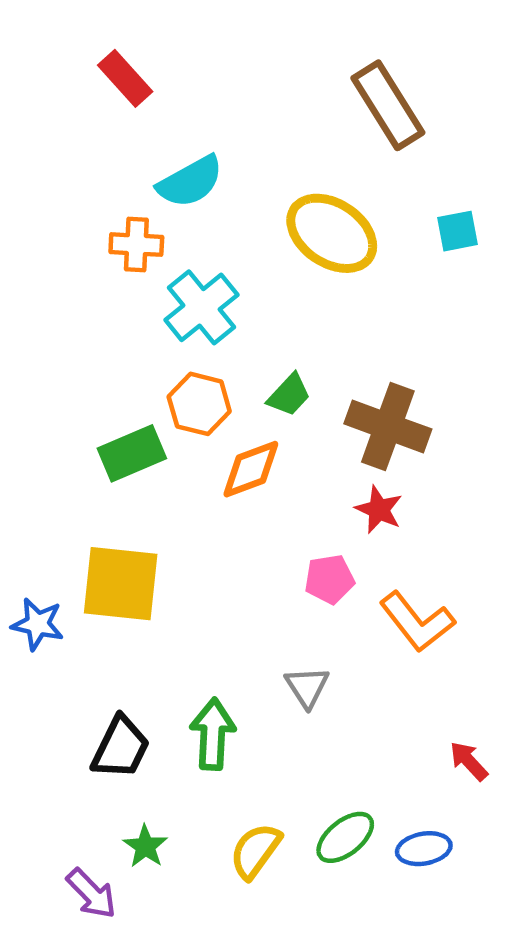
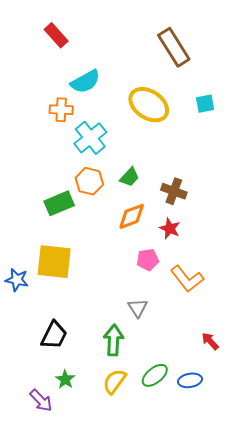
brown cross: (388, 426) -> (174, 191), size x0.7
orange diamond: (251, 469) -> (132, 216), moved
green arrow: (213, 734) -> (113, 340), moved

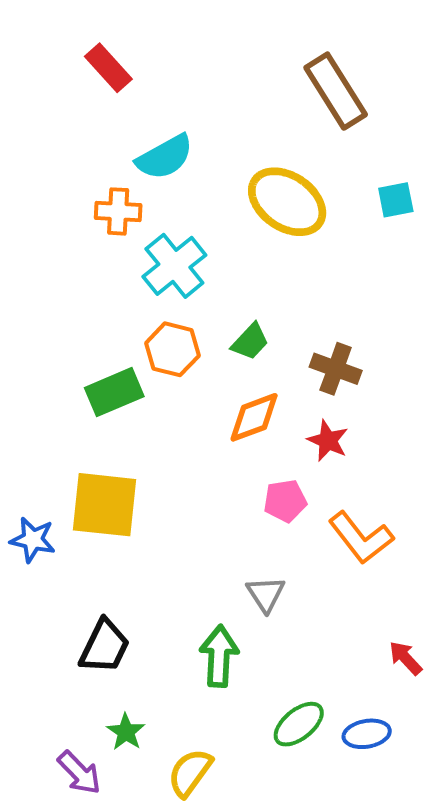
yellow semicircle: (114, 381) -> (190, 773), moved

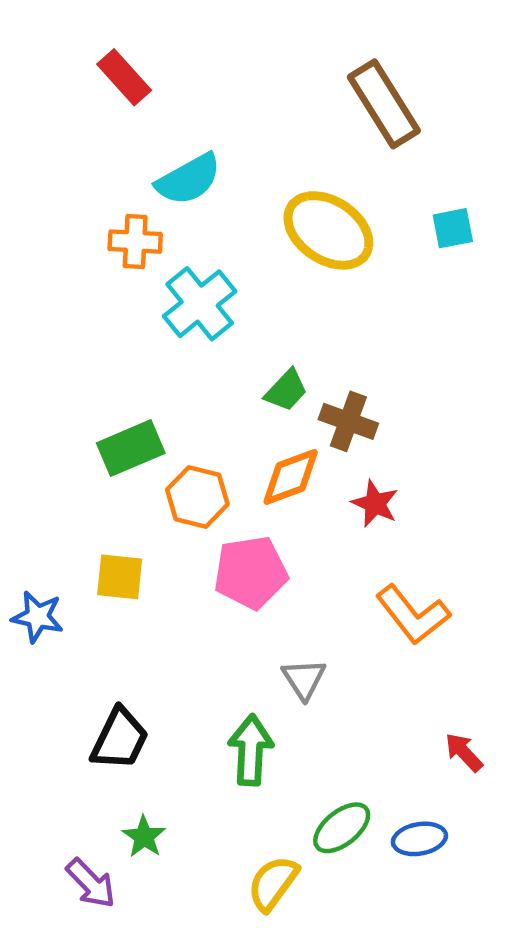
orange hexagon: (172, 349) -> (197, 497), moved
brown cross: (336, 369) -> (348, 421), moved
pink pentagon: (285, 501) -> (251, 572), moved, size x1.5
yellow square: (105, 505) -> (120, 577), size x0.6
yellow semicircle: (190, 773) -> (273, 883), moved

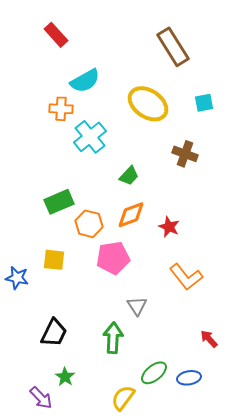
brown cross: (348, 421) -> (185, 154), moved

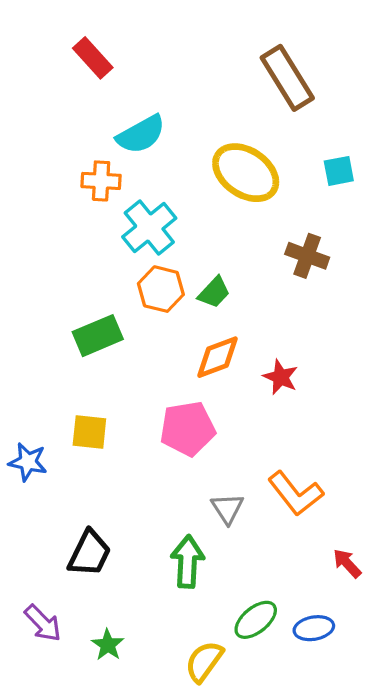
orange hexagon: (89, 224) -> (161, 289), moved
orange L-shape: (186, 277) -> (296, 494), moved
green star: (65, 377) -> (108, 645), moved
purple arrow: (41, 398) -> (43, 623), moved

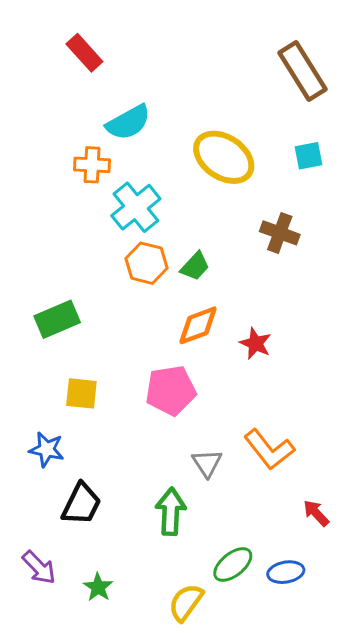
brown rectangle: (287, 78) -> (302, 71), moved
green rectangle: (98, 336) -> (57, 319), moved
blue star: (28, 462) -> (47, 449), moved

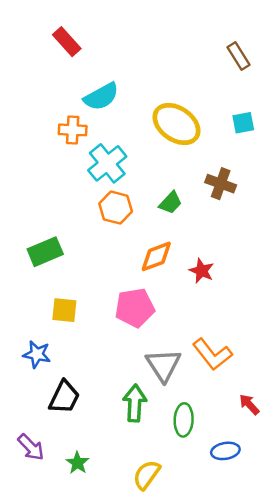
brown rectangle: (302, 71) -> (239, 56), size x0.6
green trapezoid: (195, 266) -> (171, 203), moved
gray triangle: (207, 463) -> (163, 365), size x1.5
green ellipse: (233, 565) -> (184, 420), moved, turned -48

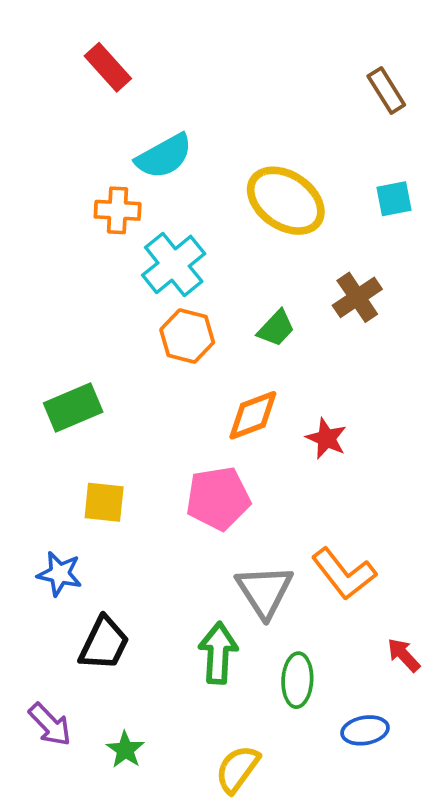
brown cross: (221, 184) -> (357, 297), turned 36

